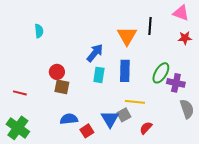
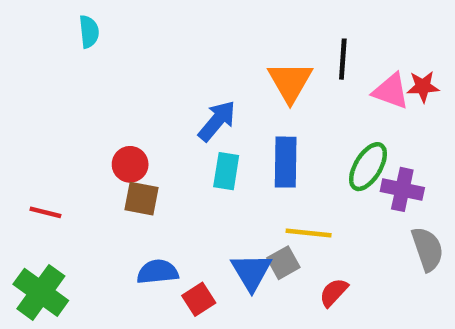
pink triangle: (181, 13) -> (391, 91), moved
cyan semicircle: (39, 31) -> (89, 32), moved

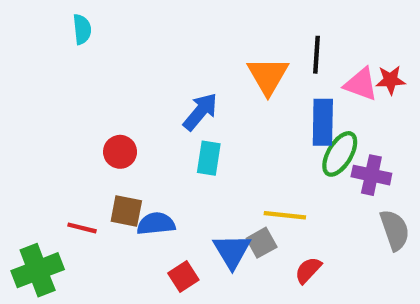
blue rectangle: (286, 162) -> (323, 122), moved
brown square: (142, 199) -> (126, 211), moved
red line: (45, 212) -> (82, 228), moved
blue semicircle: (158, 272) -> (156, 224), moved
green cross: (41, 292) -> (38, 270), turned 33

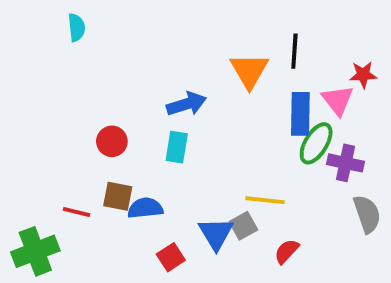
pink triangle: (361, 84) -> (338, 100), moved, turned 32
blue arrow: (200, 112) -> (186, 104), turned 33
cyan rectangle: (209, 158) -> (177, 147), moved

